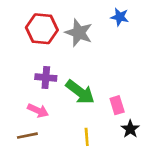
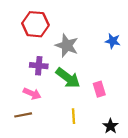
blue star: (120, 17) -> (113, 41), moved
gray star: (79, 33) -> (67, 45), moved
black star: (130, 129) -> (110, 126), moved

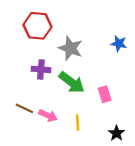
pink arrow: (32, 94) -> (48, 115), moved
brown line: (23, 115) -> (24, 108), moved, turned 36

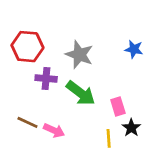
red hexagon: (37, 26) -> (27, 47), moved
yellow line: (78, 123) -> (109, 138), moved
black star: (116, 133) -> (131, 128), moved

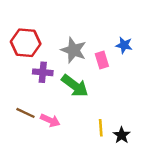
pink rectangle: (118, 106) -> (102, 60), moved
black star: (131, 128) -> (122, 135), moved

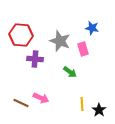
blue star: (124, 45) -> (92, 28), moved
green arrow: (75, 86) -> (70, 72), moved, size x0.6
brown line: (26, 113) -> (21, 103), moved

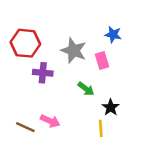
black star: (99, 110) -> (111, 107), moved

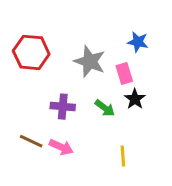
purple cross: (43, 73) -> (63, 107), moved
black star: (111, 107) -> (135, 99), moved
brown line: (25, 127) -> (31, 141), moved

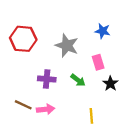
pink rectangle: (124, 73) -> (98, 62), moved
black star: (135, 99) -> (110, 84), moved
pink arrow: (61, 147) -> (46, 109), turned -30

